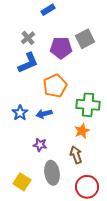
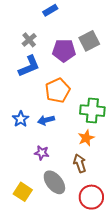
gray ellipse: (52, 173) -> (54, 182), turned -30

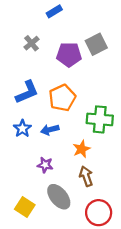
blue L-shape: (29, 66) -> (27, 92), moved
orange star: (86, 138) -> (82, 149), moved

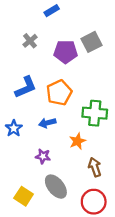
blue star: (22, 128) -> (14, 128), moved
brown arrow: (86, 176) -> (95, 167), moved

